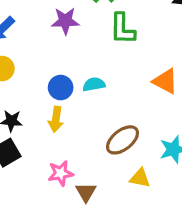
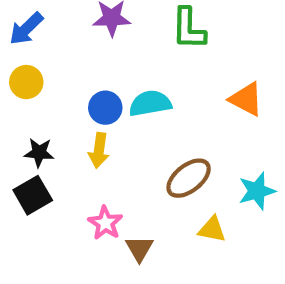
cyan semicircle: (94, 84) -> (150, 103), size x1.4
pink star: (61, 173) -> (105, 223), turned -30

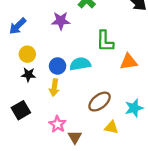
green L-shape: (189, 29) -> (105, 41), moved
yellow circle: (26, 82) -> (27, 54), moved
orange triangle: (246, 99) -> (129, 62), turned -36
black star: (39, 153) -> (28, 75), moved

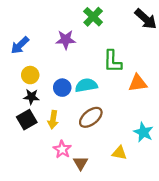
yellow arrow: (54, 88) -> (53, 120), moved
brown ellipse: (100, 102) -> (91, 117), moved
cyan star: (134, 108) -> (143, 132), turned -30
black square: (21, 110) -> (27, 120), moved

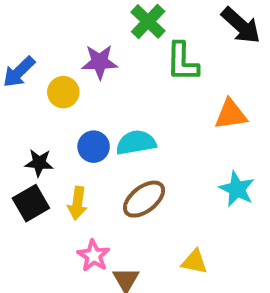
green L-shape: (113, 61) -> (182, 62), moved
yellow circle: (30, 75) -> (63, 92), moved
orange triangle: (138, 83) -> (231, 114), moved
cyan star: (143, 132) -> (237, 189), moved

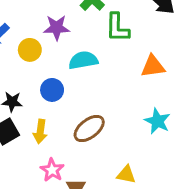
cyan semicircle: (136, 143) -> (83, 60), moved

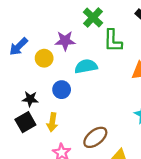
brown ellipse: (89, 129) -> (95, 137), moved

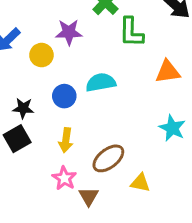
cyan semicircle: (86, 66) -> (101, 82), moved
yellow arrow: (52, 122) -> (66, 140), moved

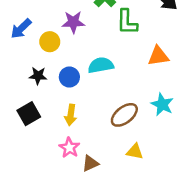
black star: (23, 108) -> (38, 76), moved
brown ellipse: (108, 158) -> (124, 115), moved
brown triangle: (89, 196) -> (90, 163), turned 36

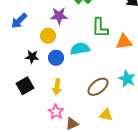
green L-shape: (127, 22) -> (100, 28), moved
yellow circle: (50, 42) -> (48, 36), moved

